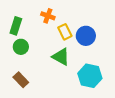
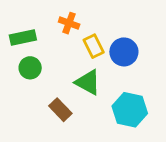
green rectangle: (16, 26) -> (23, 37), turned 60
brown rectangle: (21, 80) -> (60, 110), moved

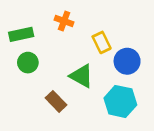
yellow rectangle: (94, 46) -> (102, 42), moved
blue circle: (124, 52) -> (127, 61), moved

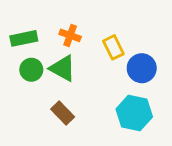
orange cross: (64, 21) -> (70, 35), moved
green triangle: (81, 76) -> (63, 68), moved

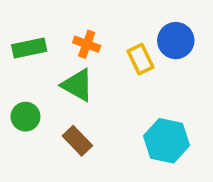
blue circle: (142, 68) -> (176, 41), moved
green circle: (31, 70) -> (25, 117), moved

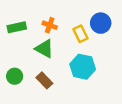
green circle: (25, 117) -> (15, 76), moved
cyan hexagon: (167, 141) -> (83, 67), moved

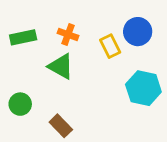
cyan hexagon: (83, 67) -> (143, 88), moved
brown rectangle: (44, 80) -> (61, 126), moved

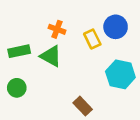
green rectangle: (23, 37) -> (19, 51), moved
brown rectangle: (61, 126) -> (83, 106), moved

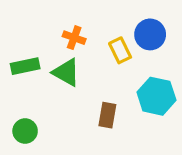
green circle: (17, 88) -> (25, 131), moved
brown rectangle: (83, 106) -> (107, 115), moved, turned 54

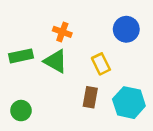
yellow rectangle: (120, 50) -> (101, 64), moved
cyan hexagon: (156, 96) -> (129, 103), moved

